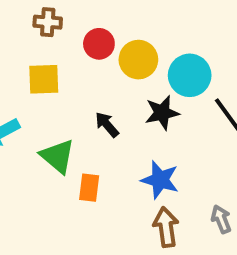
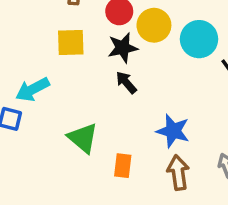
black star: (162, 113) -> (123, 48), moved
green triangle: (58, 156) -> (83, 138), moved
orange rectangle: (89, 188) -> (123, 166), moved

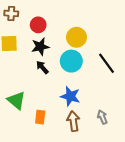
yellow circle: (154, 25) -> (76, 37), moved
cyan circle: (199, 39) -> (71, 61), moved

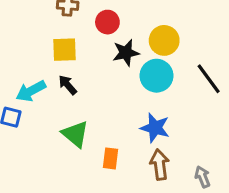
black star: (40, 47) -> (126, 53), moved
black arrow: (42, 67) -> (68, 85), moved
gray arrow: (102, 117) -> (202, 177), moved

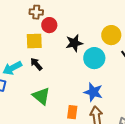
red circle: (107, 22) -> (49, 25), moved
yellow circle: (164, 40) -> (111, 35), moved
orange rectangle: (111, 158) -> (72, 112), moved

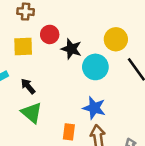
red circle: (49, 25) -> (50, 34), moved
black star: (74, 43) -> (71, 49), turned 30
black arrow: (36, 64) -> (28, 86), moved

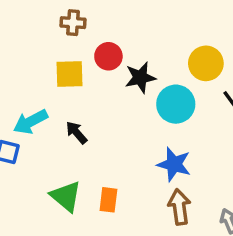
black star: (71, 49) -> (140, 78), turned -30
green triangle: (32, 113) -> (66, 196), moved
orange rectangle: (69, 132) -> (108, 200), moved

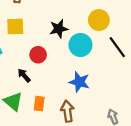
red circle: (108, 56) -> (38, 55), moved
black arrow: (77, 132) -> (24, 75), moved
brown arrow: (179, 207) -> (67, 111), moved

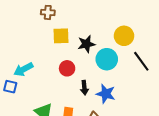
yellow square: (15, 27) -> (61, 36), moved
black arrow: (24, 75) -> (84, 88), moved, turned -144

